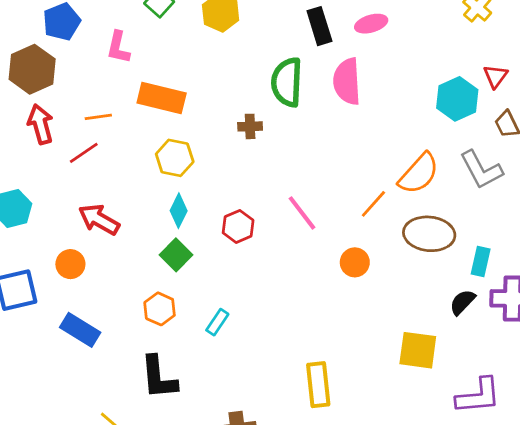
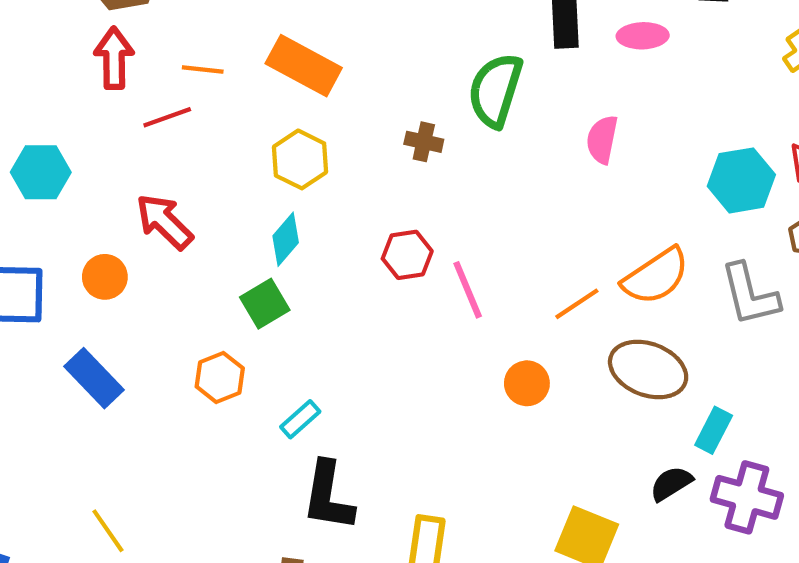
pink semicircle: (347, 81) -> (602, 139), moved, size x0.7
red hexagon: (238, 226) -> (407, 255), moved
black L-shape: (159, 377) -> (328, 496), moved

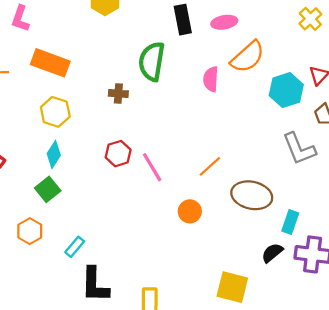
orange semicircle: (656, 276) -> (248, 57), moved

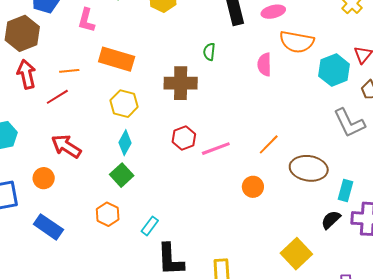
orange semicircle: (248, 57) -> (297, 42), turned 56
green semicircle: (152, 61) -> (209, 52), size x0.5
brown cross: (118, 94) -> (181, 83), size x1.8
pink line: (152, 167) -> (216, 149), turned -76
yellow square: (232, 287) -> (296, 254), turned 36

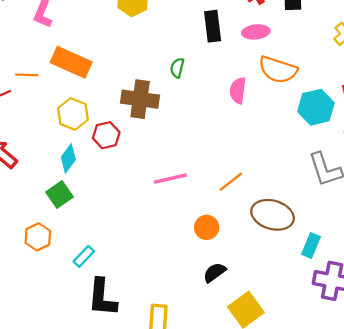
orange line: (69, 71) -> (27, 75), moved
red hexagon: (184, 138) -> (106, 135), moved
black semicircle: (331, 220) -> (215, 272), moved

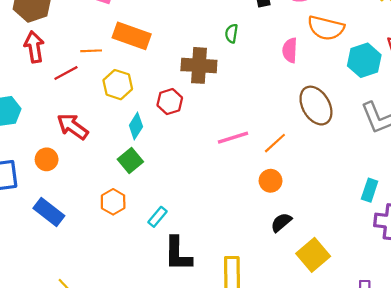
yellow hexagon: (73, 114) -> (118, 85), moved
orange line: (231, 182) -> (275, 143), moved
brown ellipse: (273, 215) -> (316, 106), moved, turned 48

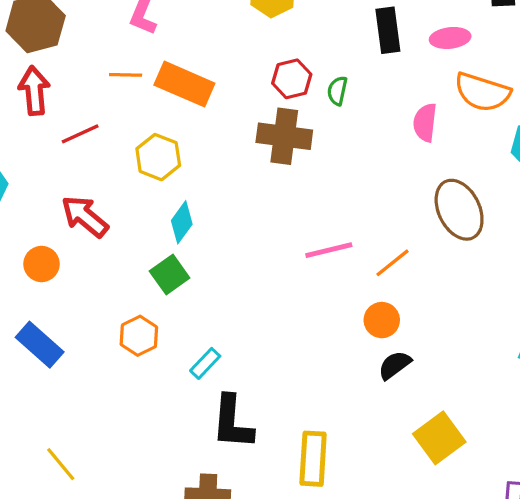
orange line: (91, 51) -> (126, 75), moved
red hexagon: (170, 102) -> (292, 79), moved
black semicircle: (281, 222) -> (395, 365), moved

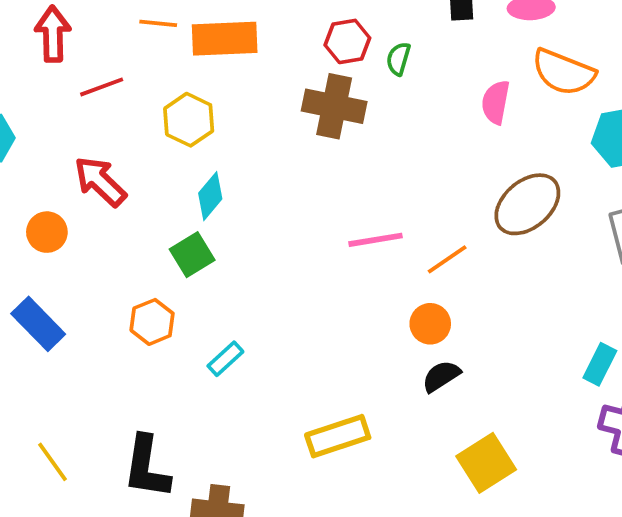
orange rectangle: (184, 84) -> (225, 39), turned -30
brown ellipse: (459, 210) -> (527, 204), turned 72
black L-shape: (232, 422) -> (147, 467), moved
yellow rectangle: (313, 459) -> (338, 436), moved, turned 64

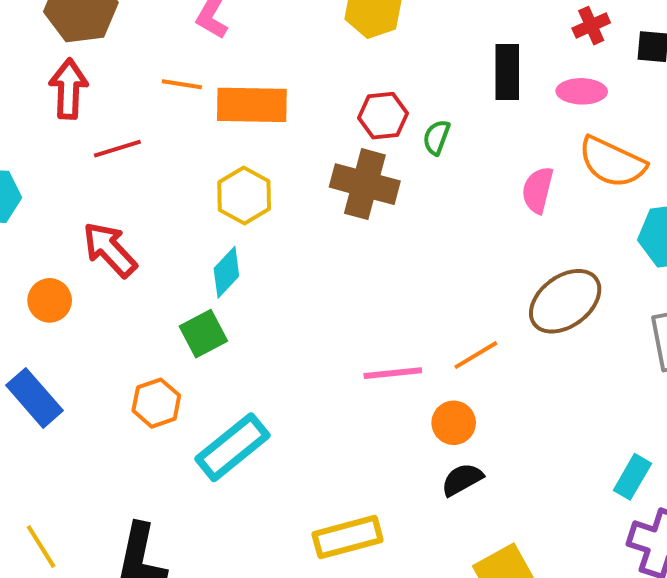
yellow hexagon: (189, 120) -> (244, 196), moved
pink line: (376, 240) -> (393, 373), moved
cyan rectangle: (225, 359) -> (232, 447), size x1.8

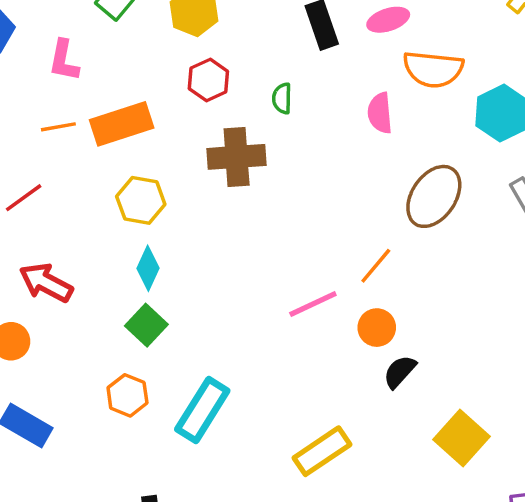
red hexagon: (383, 116) -> (208, 80), moved

